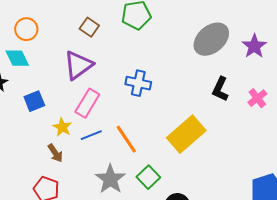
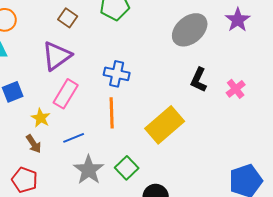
purple star: (254, 46) -> (238, 20), moved
blue line: (91, 135) -> (74, 138), moved
orange line: (126, 139) -> (112, 113), moved, turned 32

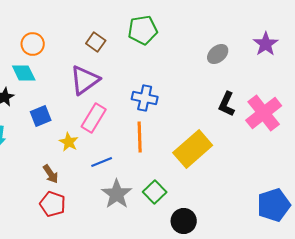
gray ellipse: (190, 30) -> (218, 54), size x0.6
pink cross: (236, 89) -> (264, 113), size x1.8
brown arrow: (34, 144) -> (51, 174), moved

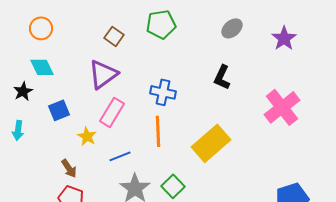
orange circle: (33, 44) -> (41, 28), moved
gray ellipse: (218, 54) -> (232, 28), moved
black L-shape: (227, 104) -> (222, 77), moved

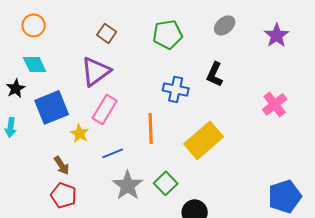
green pentagon: (161, 24) -> (168, 34), moved
blue cross: (163, 92) -> (176, 89), moved
pink cross: (282, 107) -> (275, 104), size x0.7
blue square: (59, 110) -> (52, 107), size x1.6

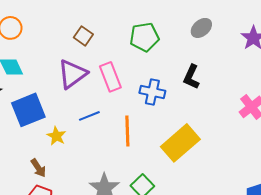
pink rectangle: (105, 109) -> (110, 77), moved, turned -52
blue line: (113, 153) -> (89, 116), moved

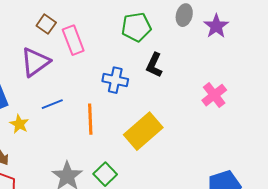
gray ellipse: (201, 28) -> (184, 15), moved, turned -35
green pentagon: (144, 37) -> (136, 27), moved
pink rectangle: (110, 77) -> (73, 40), moved

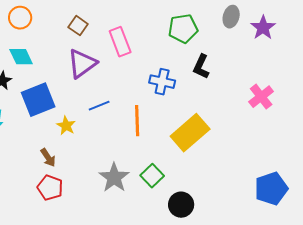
brown square: (46, 24) -> (78, 26), moved

